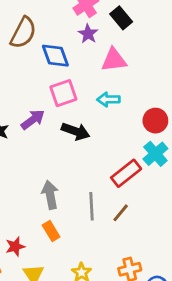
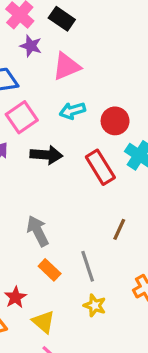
red circle: (155, 121) -> (115, 121), moved
red rectangle: (126, 173) -> (100, 167), moved, turned -68
gray line: (91, 206) -> (88, 266), moved

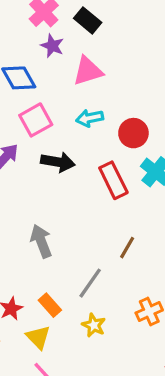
gray line: (88, 266) -> (90, 283), turned 48
orange rectangle: (50, 270) -> (50, 305), moved

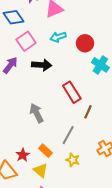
red rectangle: (113, 180) -> (72, 92), moved

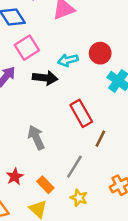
cyan arrow: (58, 37) -> (68, 60), moved
red star: (23, 155) -> (15, 177), moved

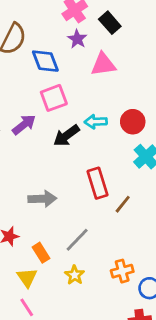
black arrow: (45, 78) -> (66, 136), turned 125
gray arrow: (36, 138) -> (42, 199), turned 100
brown line: (100, 139) -> (123, 204), moved

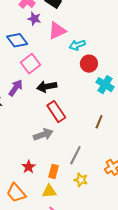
cyan arrow: (96, 122) -> (77, 45), moved
black arrow: (66, 136) -> (47, 87), turned 42
red rectangle: (97, 183) -> (56, 112), moved
orange rectangle: (41, 253) -> (53, 171), turned 64
yellow triangle: (27, 278) -> (49, 191), turned -42

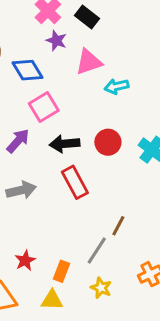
red circle: (89, 64) -> (108, 142), moved
brown line: (99, 122) -> (118, 226), moved
gray arrow: (43, 135) -> (21, 190), moved

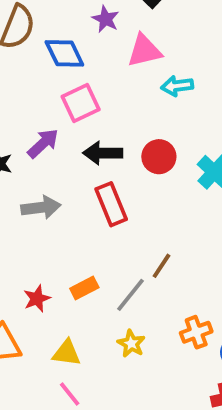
orange rectangle: (61, 271) -> (84, 288), moved, turned 36

